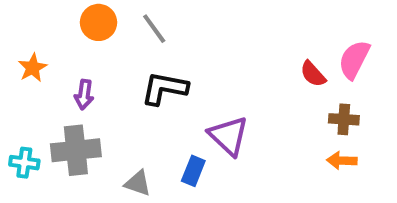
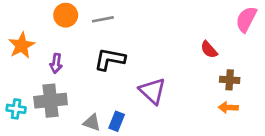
gray line: (154, 29) -> (103, 19), turned -65
pink semicircle: (354, 60) -> (246, 19), moved
orange star: (33, 68) -> (22, 45), size x1.4
blue rectangle: (193, 171) -> (117, 121), moved

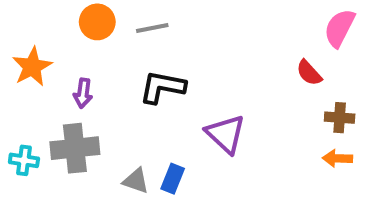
pink semicircle: (246, 19) -> (340, 28), moved

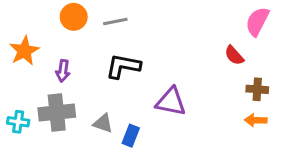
purple triangle: (226, 134) -> (171, 102), turned -32
gray triangle: (136, 181) -> (103, 123), moved

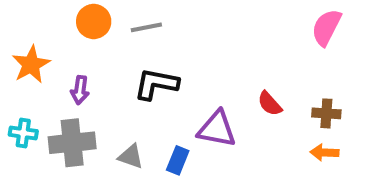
red semicircle: (234, 55) -> (270, 104), moved
cyan cross: (18, 122) -> (23, 133), moved
blue rectangle: (131, 136) -> (178, 160), moved

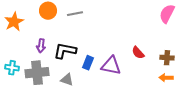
orange star: (31, 65) -> (14, 22), moved
black L-shape: (156, 84) -> (65, 51), moved
blue rectangle: (178, 160) -> (88, 63), moved

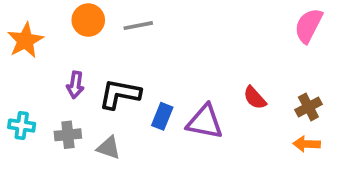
brown cross: (167, 58) -> (308, 107), turned -32
gray cross: (37, 73) -> (68, 135), size x0.6
gray triangle: (67, 80) -> (109, 148), moved

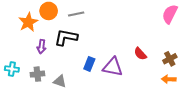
orange star: (25, 40) -> (28, 22), moved
black L-shape: (120, 94) -> (66, 37), moved

